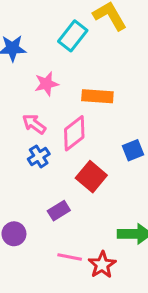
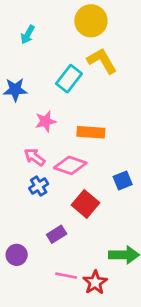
pink diamond: (74, 133) -> (70, 165), turned 56

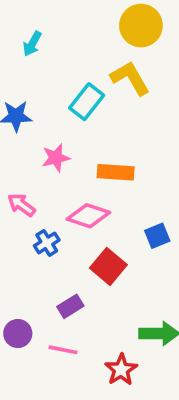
yellow circle: (91, 21) -> (141, 26), moved
pink arrow: (34, 157) -> (21, 205), moved
pink line: (66, 276) -> (63, 350), moved

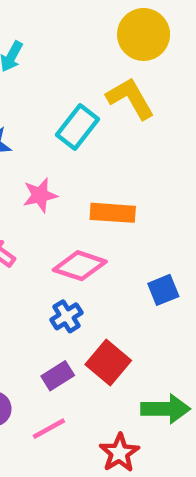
blue cross: (47, 243) -> (66, 316), moved
red square: (108, 266) -> (108, 363), moved
pink line: (63, 350) -> (49, 429), turned -40

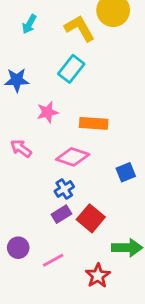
yellow L-shape: (130, 98) -> (80, 28), moved
purple rectangle: (58, 376) -> (61, 214), moved

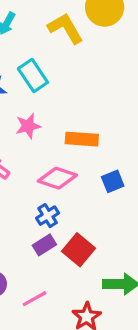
cyan rectangle: (71, 69) -> (33, 76), moved, turned -72
blue square: (126, 172) -> (113, 181), moved

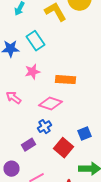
blue square: (113, 181) -> (84, 134), moved
purple rectangle: (44, 245) -> (28, 145), moved

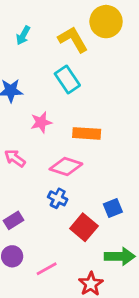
cyan rectangle: (36, 41) -> (67, 80), moved
blue cross: (44, 127) -> (58, 198), turned -32
purple rectangle: (28, 145) -> (13, 220), moved

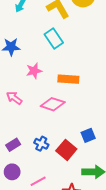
blue cross: (58, 198) -> (41, 144), moved

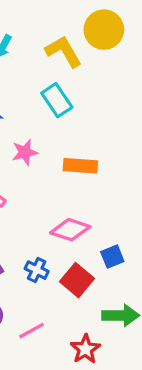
pink diamond: (53, 104) -> (70, 230), moved

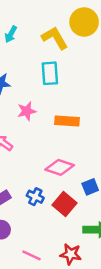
cyan rectangle: (57, 100) -> (50, 73), turned 30
pink line: (32, 331) -> (32, 255), moved, turned 54
red star: (85, 349) -> (71, 254), turned -30

